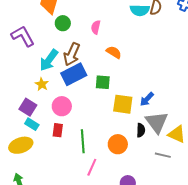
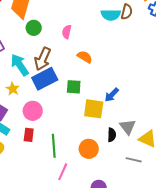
cyan arrow: (49, 60) -> (20, 65), turned 110
blue arrow: (147, 99) -> (112, 95), moved
gray triangle: (157, 122) -> (128, 127), size x0.7

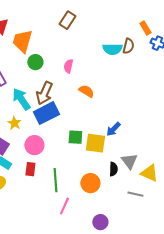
green square: (74, 87) -> (75, 137), moved

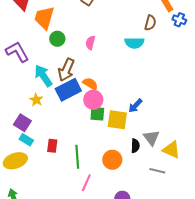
cyan semicircle: (112, 49) -> (134, 43), moved
orange semicircle: (86, 91) -> (90, 84), moved
pink circle: (34, 145) -> (93, 100), moved

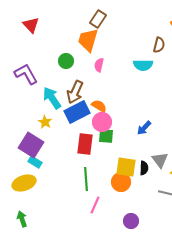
orange trapezoid: (44, 18) -> (88, 40), moved
yellow square: (117, 120) -> (126, 167), moved
purple square: (22, 123) -> (31, 145), size x1.4
red rectangle: (52, 146) -> (85, 144), moved, size x1.5

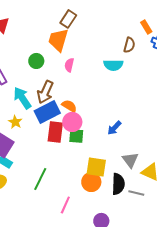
red rectangle: (85, 144) -> (55, 132), moved
black semicircle: (144, 168) -> (118, 184), moved, size x1.5
green line: (86, 179) -> (40, 179), moved, turned 30

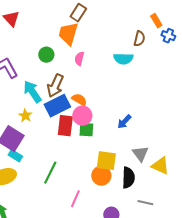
gray line: (136, 193) -> (145, 203), moved

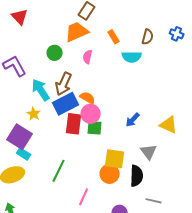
orange rectangle: (156, 21) -> (114, 37), moved
orange trapezoid: (68, 34) -> (77, 32), turned 50
yellow triangle: (160, 166) -> (169, 125), moved

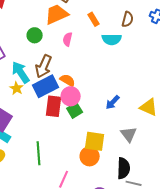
yellow star: (34, 114) -> (17, 88), moved
green square: (95, 128) -> (75, 110), turned -35
green line: (59, 171) -> (39, 153), turned -30
black semicircle: (137, 176) -> (124, 168), moved

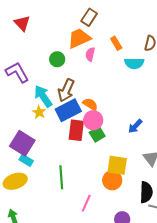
pink semicircle: (68, 39) -> (90, 54), moved

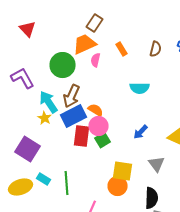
green circle: (57, 59) -> (62, 65), size x1.6
cyan semicircle: (134, 63) -> (140, 88), moved
cyan rectangle: (26, 160) -> (44, 179), moved

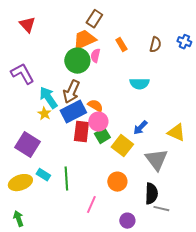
green circle: (62, 65) -> (77, 61), moved
gray triangle: (156, 164) -> (156, 160), size x1.4
yellow square: (122, 171) -> (122, 146), moved, turned 30

